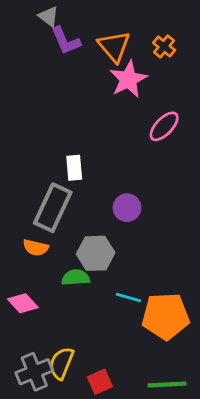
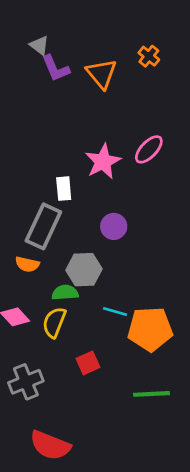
orange cross: (164, 46) -> (149, 56), moved
pink star: (128, 79) -> (103, 162), moved
yellow semicircle: (61, 363) -> (54, 322), moved
red square: (100, 382) -> (88, 363), moved

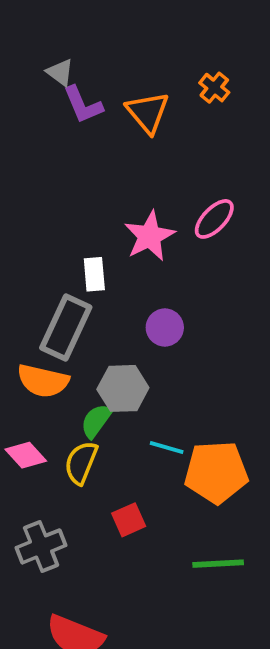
orange semicircle: (27, 264) -> (43, 381), size x1.5
green semicircle: (65, 293) -> (96, 421), turned -50

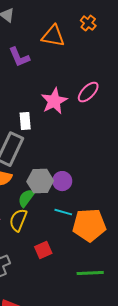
purple L-shape: (83, 105) -> (19, 57), moved
orange triangle: (148, 112) -> (53, 36), turned -40
purple circle: (165, 328) -> (62, 181), moved

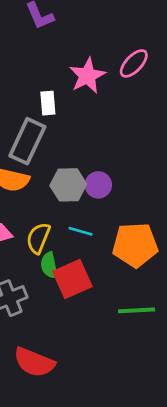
green semicircle: (26, 198) -> (49, 265), moved, turned -48
cyan line: (63, 212) -> (81, 231), moved
red square: (43, 250) -> (72, 279), size x1.6

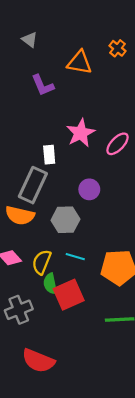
pink ellipse: (134, 63) -> (117, 144), moved
purple circle: (98, 185) -> (89, 189), moved

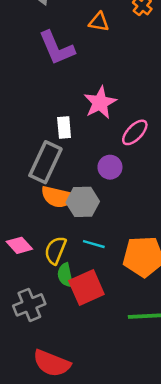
orange triangle: (80, 62) -> (99, 22), size x0.7
purple L-shape: (43, 85) -> (57, 48), size x1.4
pink ellipse: (117, 144) -> (135, 132), moved
orange semicircle: (20, 215) -> (58, 197), moved

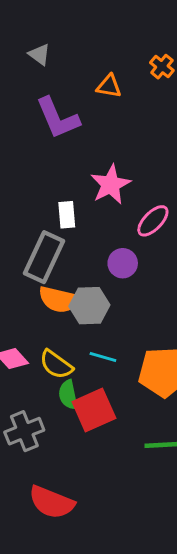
yellow semicircle: (55, 250) -> (56, 365), turned -76

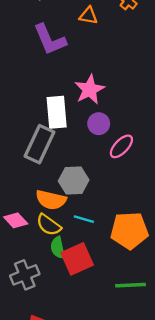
white rectangle: (67, 215) -> (57, 112), size x1.6
pink ellipse: (153, 221) -> (121, 146), moved
purple circle: (123, 263) -> (99, 124), moved
orange semicircle: (59, 300) -> (51, 200), moved

